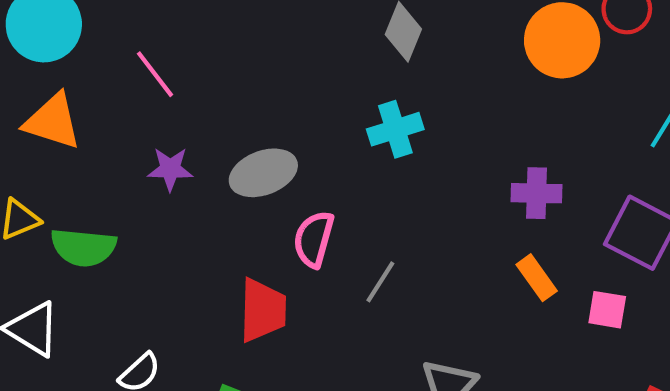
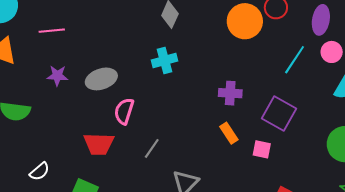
pink line: (155, 74) -> (52, 31), turned -60
gray line: (380, 282) -> (152, 148), moved
red trapezoid: (263, 310) -> (99, 144), turned 88

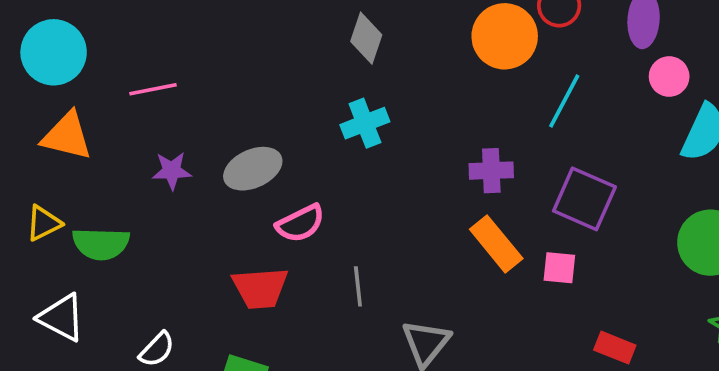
cyan line: (295, 60) -> (564, 101), moved
pink semicircle: (124, 111) -> (300, 223), turned -128
orange rectangle: (229, 133) -> (496, 244), size x1.4
gray line: (152, 148) -> (358, 286), turned -35

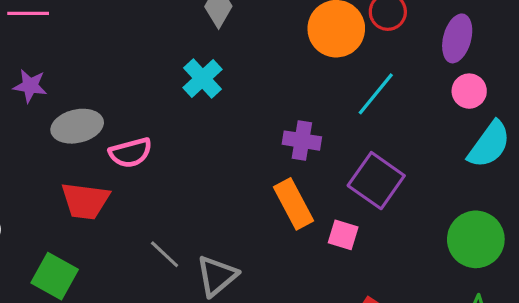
cyan cross: (365, 123) -> (203, 79), turned -33
gray ellipse: (253, 169) -> (77, 126), moved
gray line: (358, 286) -> (165, 254), moved, turned -52

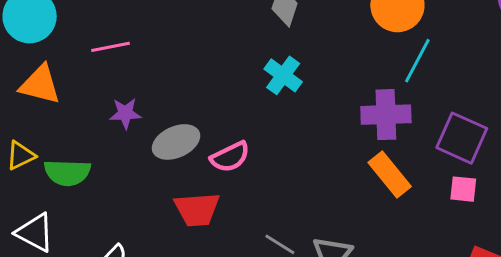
cyan line: (376, 94) -> (417, 61), moved
purple cross: (302, 141) -> (386, 115), size x1.4
pink square: (343, 235) -> (463, 189), moved

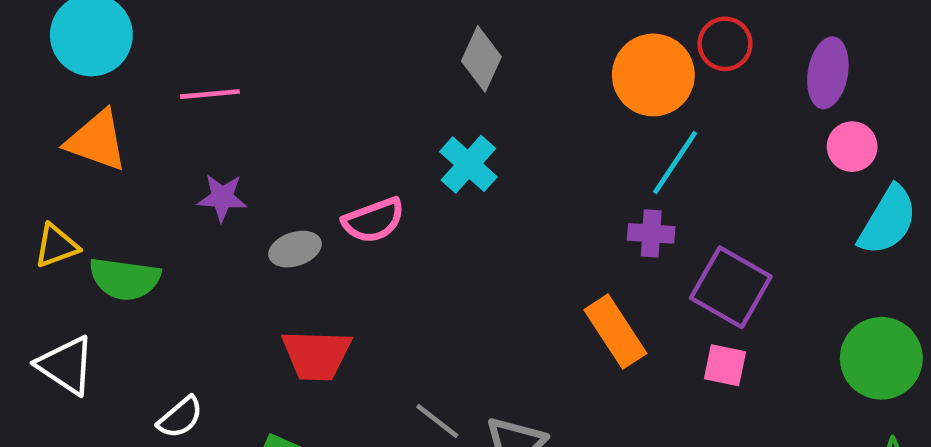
purple cross: (386, 115) -> (651, 233), moved, size x0.6
gray ellipse: (176, 142) -> (295, 249), size x0.7
pink semicircle: (230, 157) -> (373, 220), moved

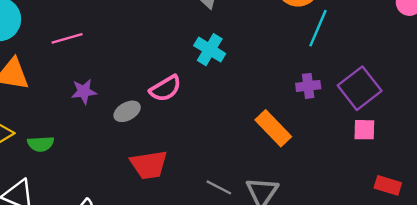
purple cross: (651, 233) -> (308, 86), moved
green semicircle: (125, 279) -> (41, 144), size x0.7
purple square: (731, 287) -> (360, 88), turned 33
orange rectangle: (615, 332) -> (273, 128), moved

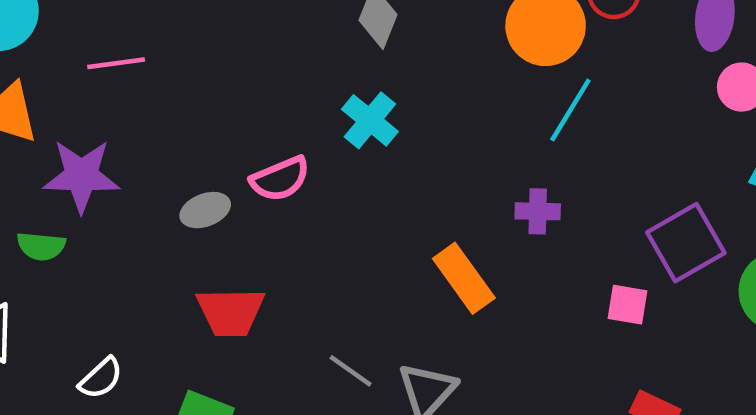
purple square: (360, 88) -> (686, 243), moved
purple star: (84, 92) -> (81, 176), moved, size x1.6

